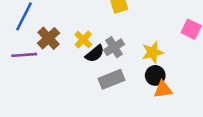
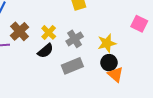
black semicircle: (95, 54) -> (45, 51), moved
orange triangle: (163, 90) -> (115, 74), turned 49

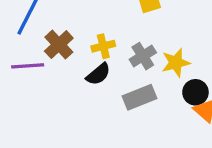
yellow cross: (49, 32) -> (103, 46), turned 32
yellow star: (107, 43) -> (176, 63), moved

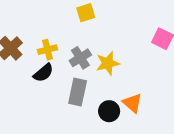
black circle: (195, 92) -> (109, 111), moved
gray rectangle: (140, 97) -> (78, 92), turned -56

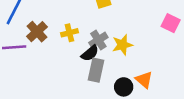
black semicircle: (43, 73) -> (90, 53), moved

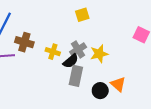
brown cross: (37, 32) -> (24, 42), turned -30
yellow cross: (69, 33) -> (53, 52), moved, turned 32

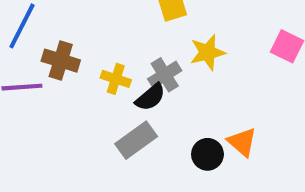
yellow star: (99, 54) -> (207, 52), moved
gray rectangle: (76, 76) -> (136, 140), moved, turned 42

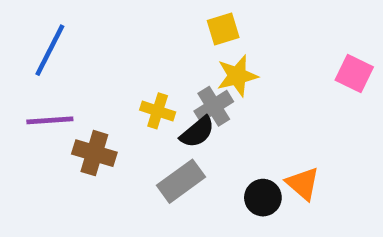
yellow star: (207, 52) -> (237, 76), moved
brown cross: (61, 61) -> (94, 153), moved

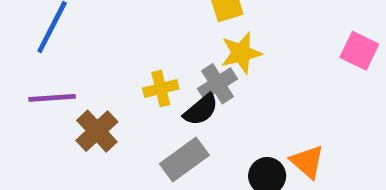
yellow cross: (158, 111) -> (161, 88), turned -32
brown cross: (94, 153) -> (97, 131), turned 30

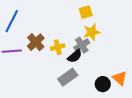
brown cross: (97, 131) -> (36, 42), moved

